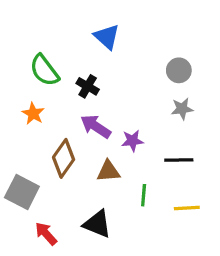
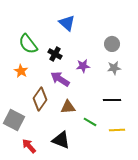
purple star: (132, 141) -> (83, 66), moved
green line: (144, 195) -> (90, 122), turned -64

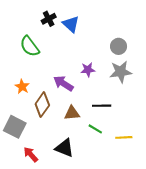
black cross: (55, 54) -> (49, 19), moved, turned 32
gray star: (114, 68) -> (121, 72), size x1.5
orange star: (21, 71) -> (22, 87), moved
black line: (112, 100) -> (102, 106), moved

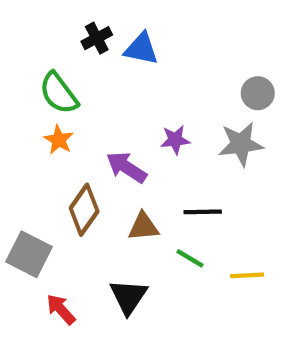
blue triangle: (71, 24) -> (141, 49), turned -30
gray circle: (119, 46) -> (258, 93), moved
orange star: (22, 87) -> (59, 140), moved
black triangle: (65, 148) -> (129, 297), turned 42

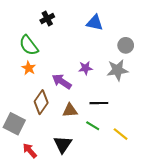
blue triangle: (141, 49) -> (95, 23), moved
yellow line: (247, 275) -> (121, 134), turned 42

